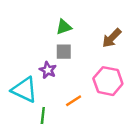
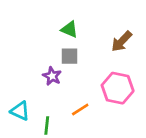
green triangle: (64, 27) -> (69, 29), turned 42
cyan triangle: (24, 90) -> (20, 111), moved, size x0.7

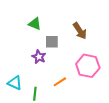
green triangle: (69, 29) -> (35, 24), moved
brown arrow: (122, 41) -> (80, 31), moved, turned -78

